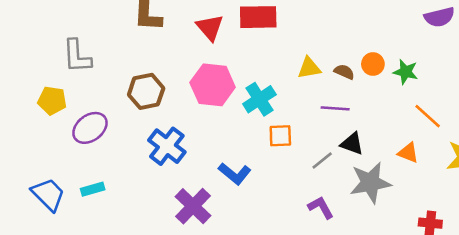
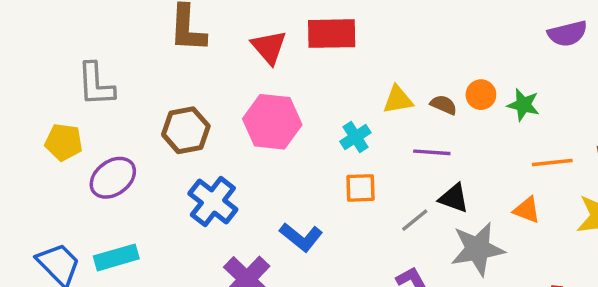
cyan cross: (259, 99) -> (355, 137), moved, size x0.7
orange line: (428, 116) -> (552, 162), turned -48
cyan rectangle: (93, 189) -> (116, 257), size x1.4

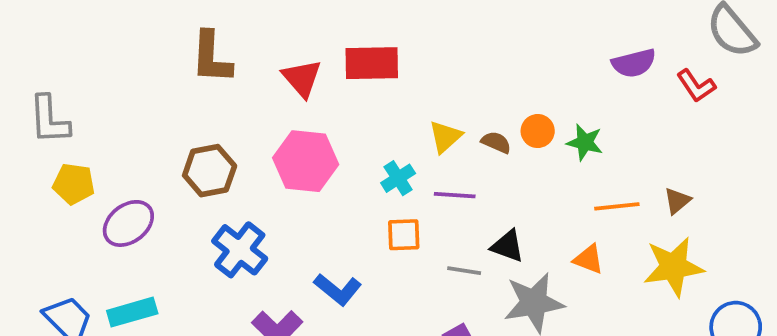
gray L-shape: (96, 84) -> (49, 120), moved
yellow triangle: (398, 100) -> (445, 137), turned -32
purple line: (432, 152) -> (455, 195), moved
gray line: (415, 220) -> (464, 271), turned 48

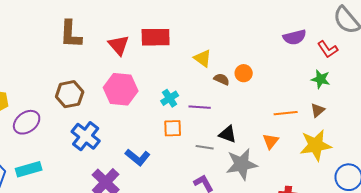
yellow triangle: (445, 137) -> (203, 58), moved, turned -42
green star: (585, 142) -> (321, 79), moved
orange triangle: (589, 259) -> (271, 141), turned 48

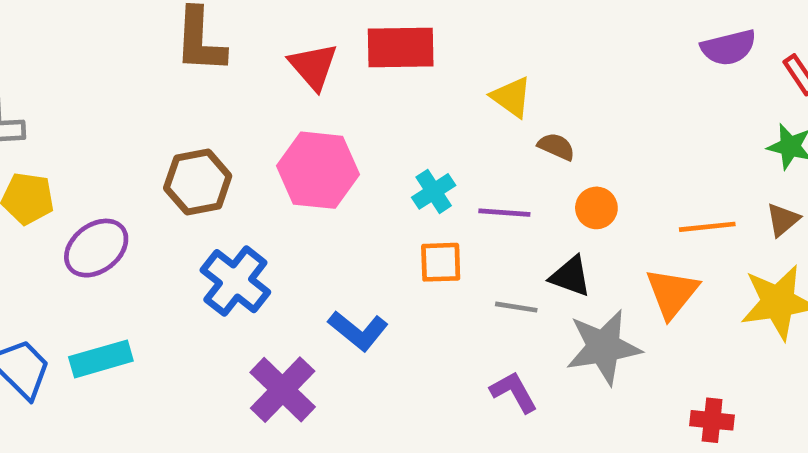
orange circle: (244, 73) -> (596, 208), moved
orange triangle: (271, 141) -> (672, 293), size x1.4

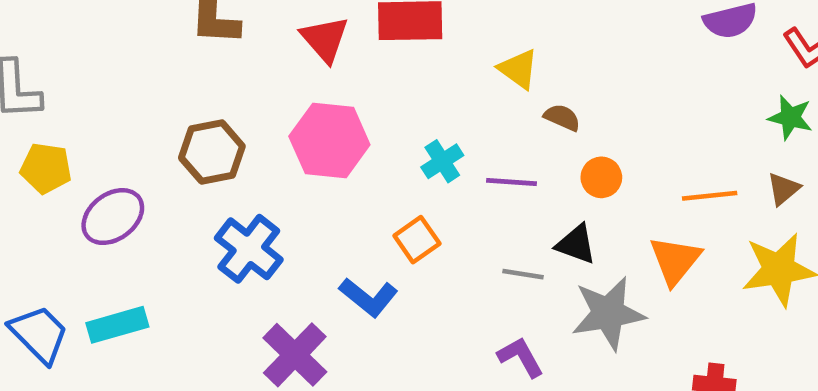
orange square: (441, 262) -> (417, 240), moved, turned -33

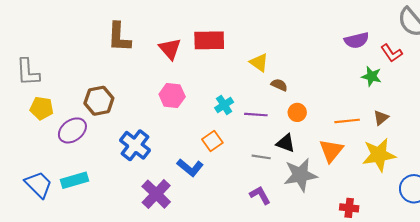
green star: (790, 117) -> (371, 76), moved
pink hexagon: (329, 140) -> (172, 95), size x0.7
brown hexagon: (212, 152) -> (99, 101), moved

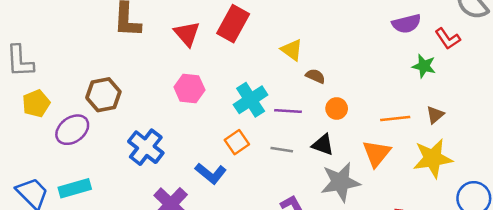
red rectangle: (209, 40) -> (233, 24), turned -60
cyan cross: (224, 105) -> (251, 100), size x1.5
yellow pentagon: (42, 108) -> (36, 104), turned -30
gray line: (261, 157) -> (282, 150), moved

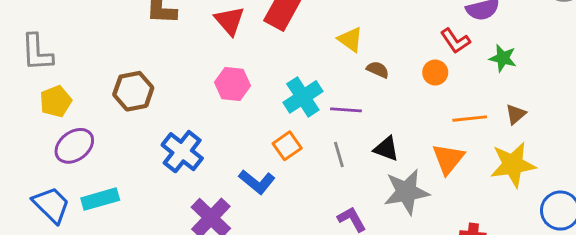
red L-shape: (448, 39) -> (455, 41), moved
orange circle: (337, 108) -> (435, 73), moved
purple ellipse: (72, 130) -> (74, 146), moved
gray line: (282, 150) -> (339, 154), turned 65

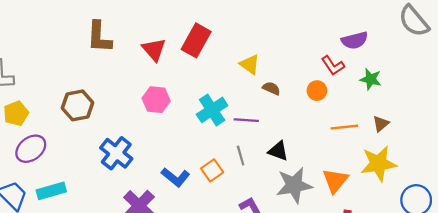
orange square: (287, 146) -> (212, 170), moved
orange triangle: (448, 159) -> (335, 181), moved

